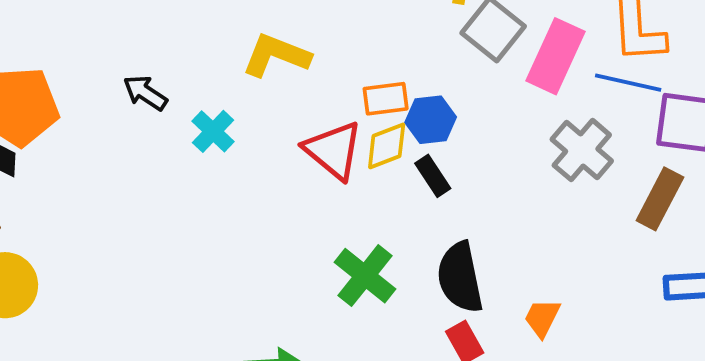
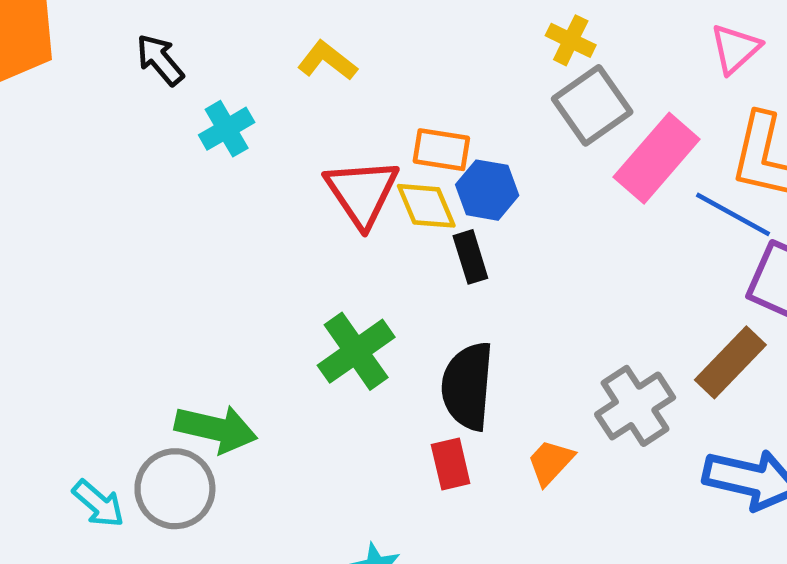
yellow L-shape: (276, 55) -> (327, 61), size x0.7
yellow diamond: (387, 146) -> (426, 206), turned 72
gray cross: (582, 150) -> (635, 406), moved

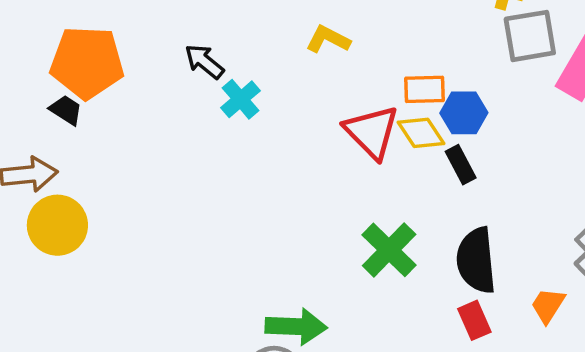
gray square: (592, 105) -> (530, 36), turned 36
cyan cross: (227, 129) -> (241, 99), moved

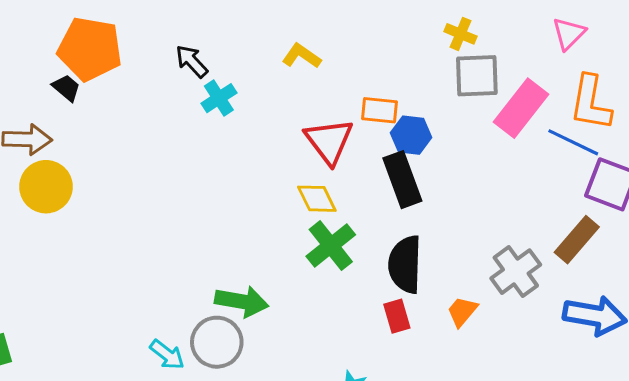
yellow diamond: (421, 133) -> (317, 199), moved
black rectangle: (461, 165) -> (402, 180), size x1.6

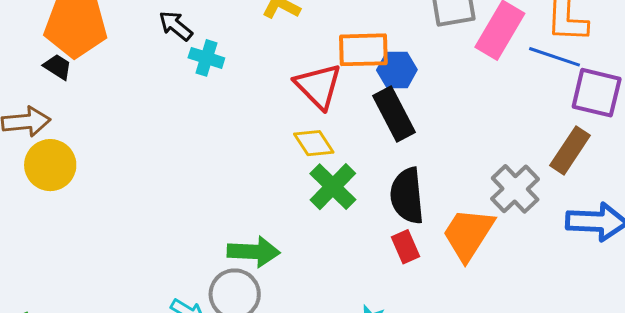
cyan cross: (219, 98) -> (206, 58), turned -32
orange rectangle: (380, 110) -> (363, 50), size x1.4
orange trapezoid: (462, 311) -> (468, 234), size x1.8

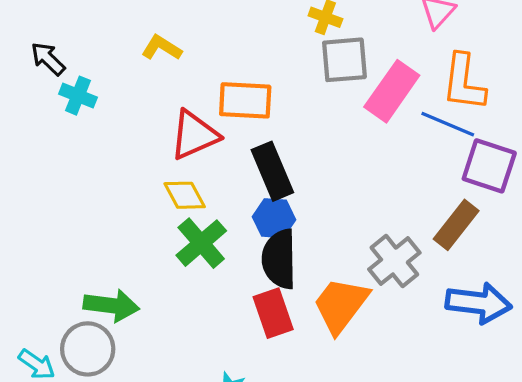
blue hexagon: (397, 70) -> (274, 218), moved
red triangle: (318, 86) -> (194, 135), turned 46
red rectangle: (405, 247) -> (273, 313), size x1.4

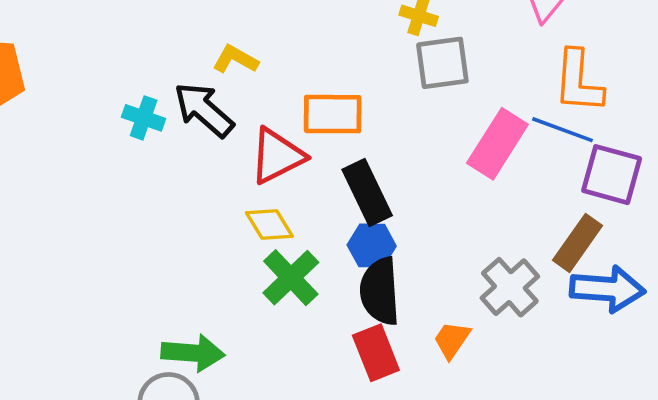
black arrow: (48, 59) -> (204, 110), moved, size x1.5
pink rectangle: (392, 91) -> (497, 144), moved
blue arrow: (479, 303) -> (607, 289), moved
orange trapezoid: (341, 305) -> (452, 340), size x0.6

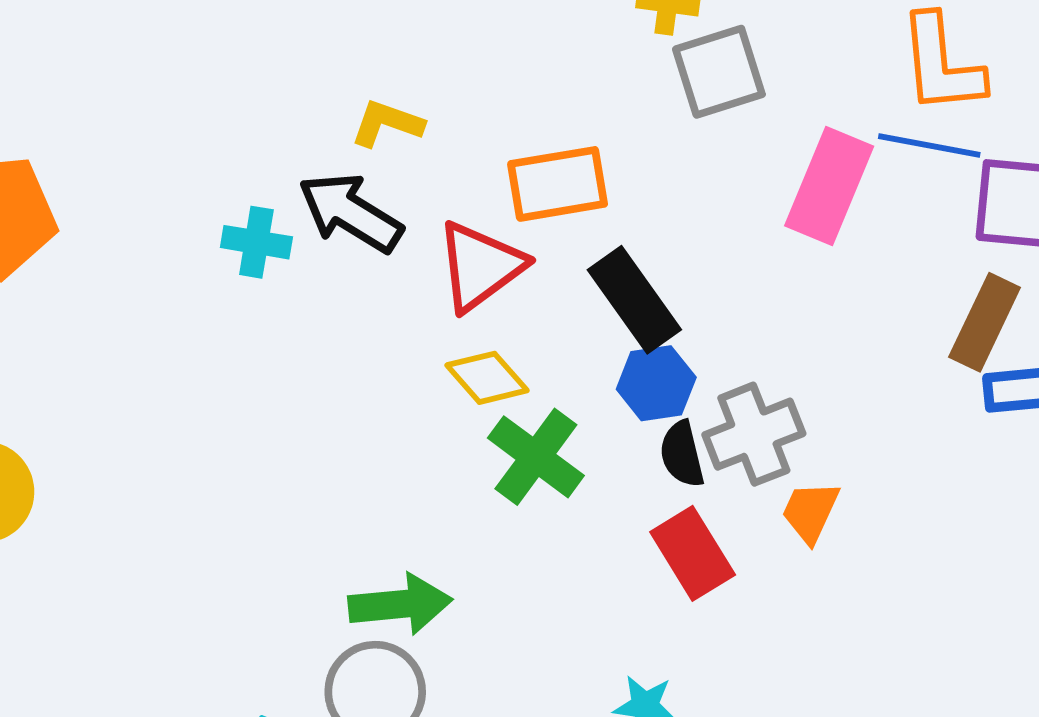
gray cross: (510, 287) -> (754, 434), moved, turned 30
black semicircle: (380, 291) -> (682, 454), size x0.6

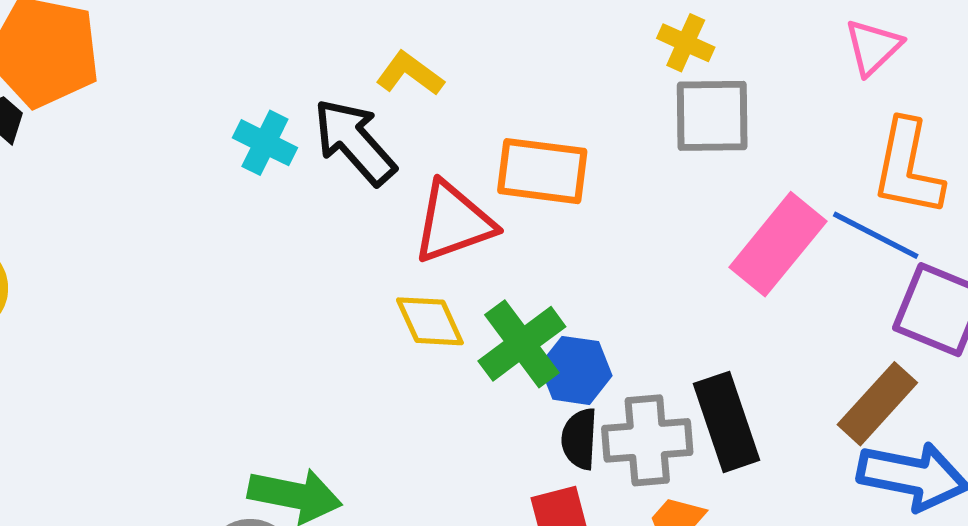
black rectangle: (634, 300) -> (727, 422), moved
green cross: (536, 457) -> (522, 344), moved

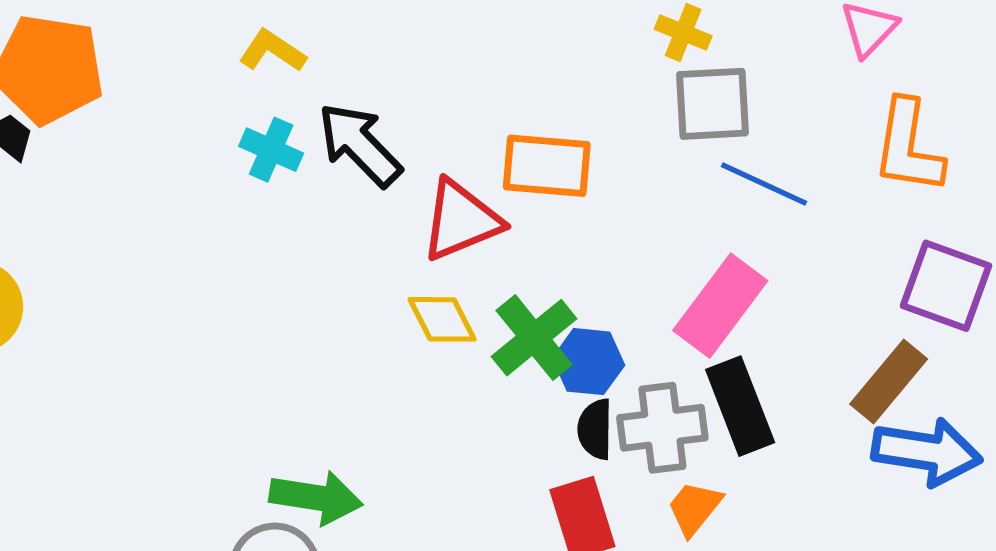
yellow L-shape: (410, 74) -> (272, 51), moved
blue line: (876, 235) -> (764, 184), moved
pink rectangle: (778, 244) -> (720, 306), moved

